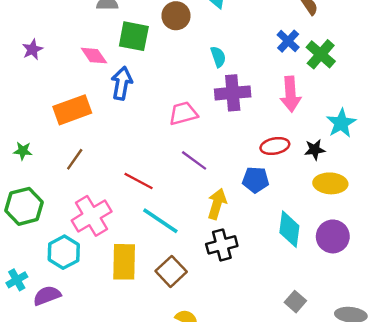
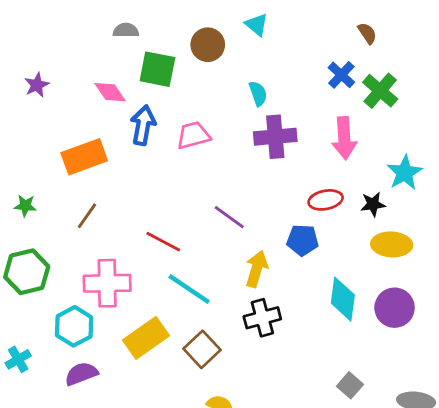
pink trapezoid: (183, 113) -> (193, 135), moved
pink cross: (92, 216) -> (107, 283), turned 30
yellow rectangle: (124, 262) -> (146, 338), turned 54
purple semicircle: (47, 296) -> (81, 374), moved

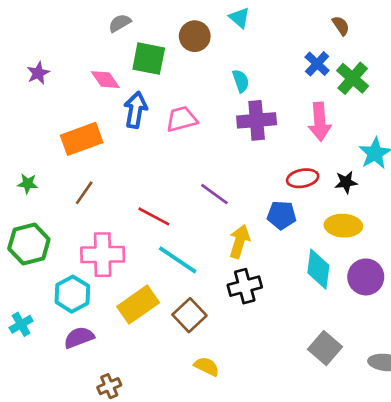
gray semicircle: (126, 30) -> (120, 23), turned -30
yellow ellipse: (392, 244) -> (343, 226), moved
gray square: (350, 385) -> (325, 348), size x1.4

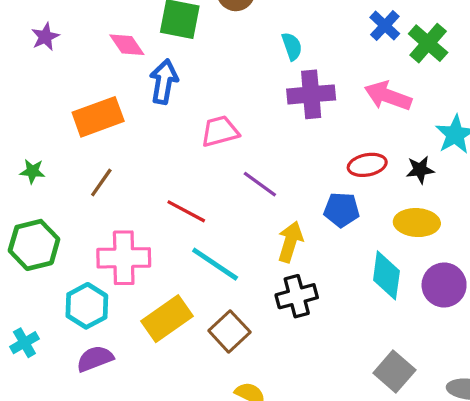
pink trapezoid: (182, 119) -> (220, 131), moved
pink arrow: (320, 122) -> (388, 96), turned 114

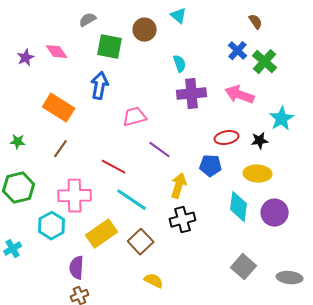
pink diamond: (127, 45) -> (57, 52), moved
orange rectangle: (98, 117) -> (59, 108), turned 52
purple semicircle: (95, 359) -> (77, 268), moved, turned -65

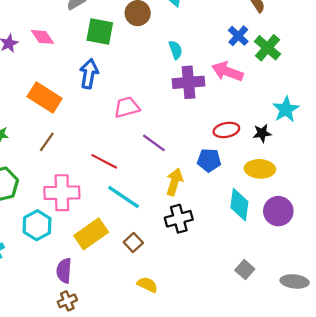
pink arrow: (240, 95) -> (227, 72), moved
brown square: (141, 242) -> (133, 242), size x0.7
gray square: (244, 267) -> (245, 270), size x0.7

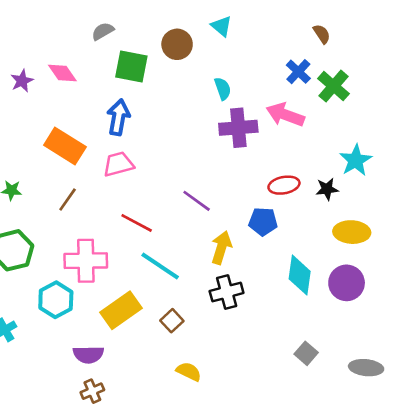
pink trapezoid: (127, 107) -> (118, 164), moved
yellow ellipse: (260, 169) -> (352, 232), moved
purple semicircle: (64, 271) -> (88, 355), turned -95

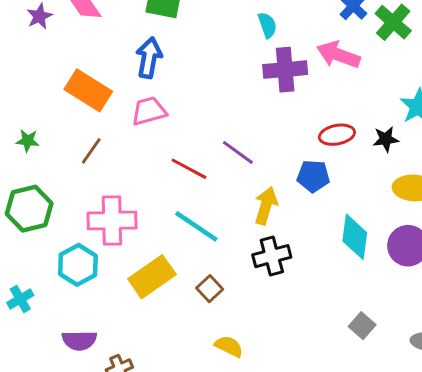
red line: (137, 223) -> (189, 169), moved
purple semicircle: (88, 355) -> (79, 340), moved

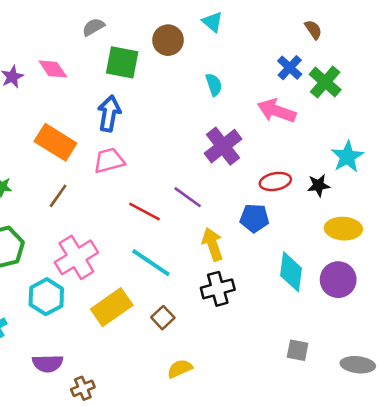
purple cross: (285, 70) -> (223, 146), moved, turned -33
yellow arrow: (266, 206) -> (213, 244), turned -36
pink cross: (112, 221) -> (76, 257), turned -30
gray square: (362, 326) -> (298, 350), turned -30
yellow semicircle: (229, 346) -> (180, 369), turned -50

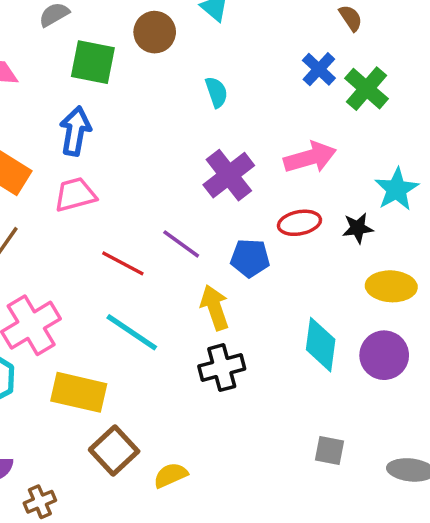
pink arrow: (277, 111) -> (310, 157), moved, turned 144
blue pentagon: (254, 218) -> (250, 258), moved
yellow rectangle: (112, 307) -> (79, 392), turned 48
brown square: (163, 318) -> (114, 451), moved, size x1.5

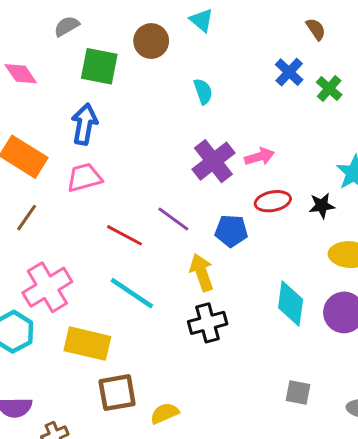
green cross: (367, 89) -> (329, 88), size x0.7
pink arrow: (310, 157) -> (259, 157), moved, size x0.7
brown square: (114, 451) -> (117, 393), turned 33

